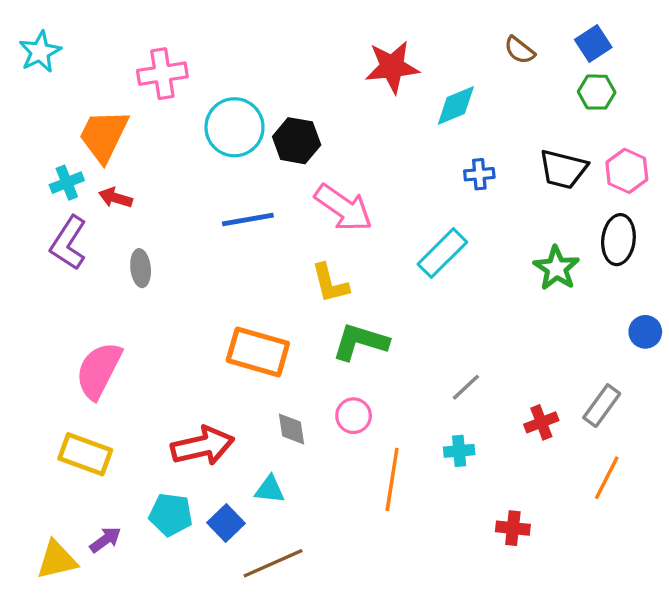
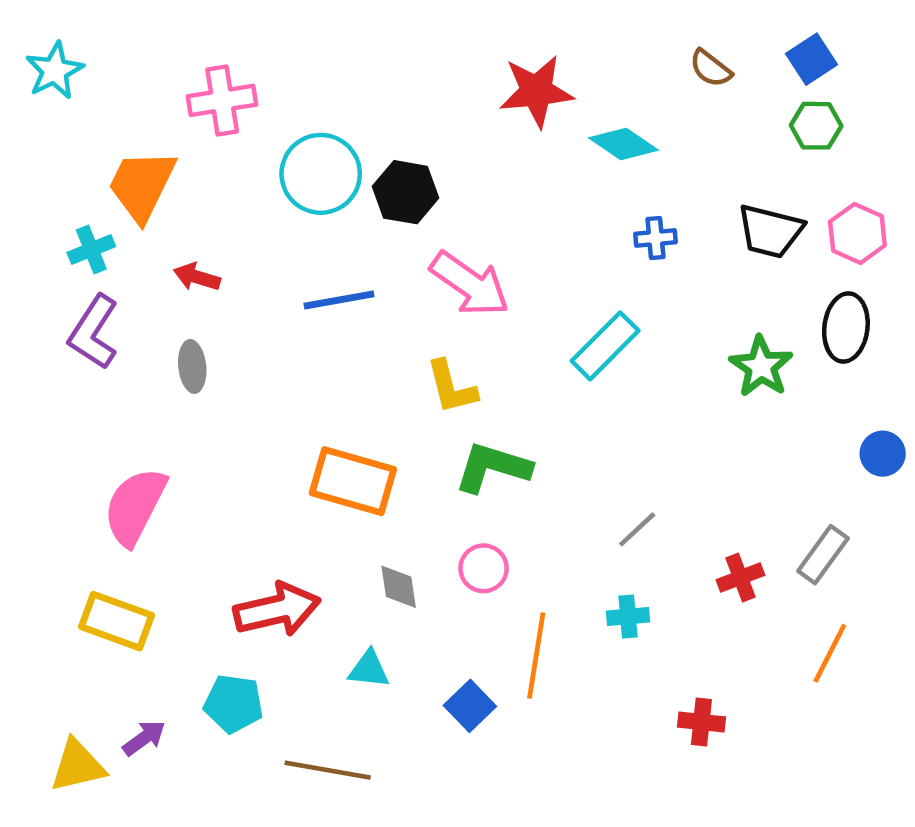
cyan diamond: (456, 105) -> (623, 144), turned 57
red arrow: (115, 198) -> (197, 277), moved
blue square: (226, 523) -> (470, 706), moved
brown line: (273, 563) -> (328, 770), moved, turned 34

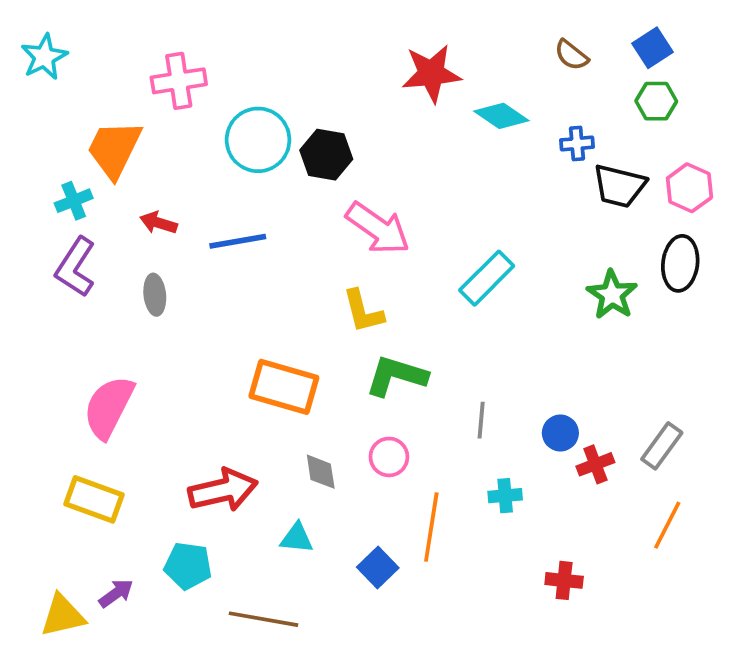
blue cross: (656, 238) -> (577, 144), moved
blue line: (339, 300) -> (238, 241), moved
blue circle: (883, 454) -> (560, 433), moved
gray line: (637, 529) -> (481, 420), moved, turned -42

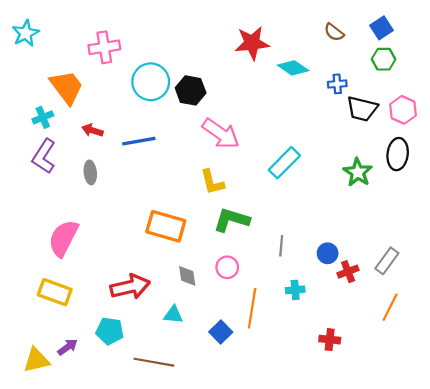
orange trapezoid: (114, 149) -> (67, 87), turned 117

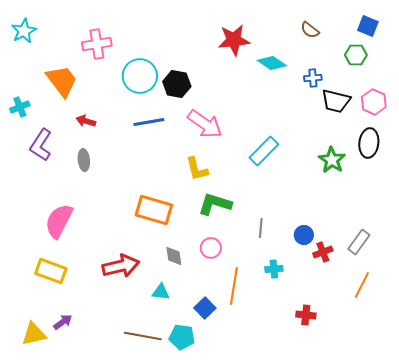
blue square: (381, 28) -> (368, 26), moved, turned -35
cyan cross: (43, 117) -> (20, 107), moved
blue line: (139, 141) -> (149, 122), moved
cyan pentagon: (110, 331) -> (182, 337), moved

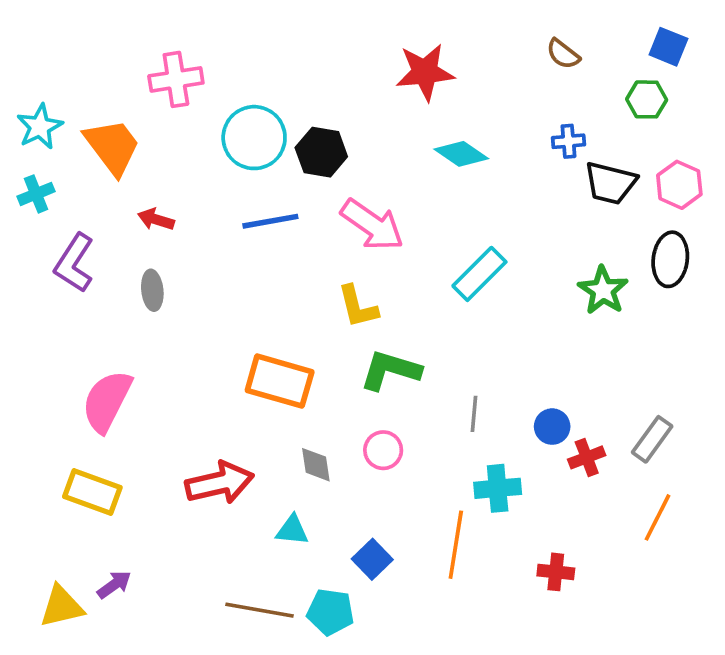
cyan star: (24, 31) -> (40, 127), moved
cyan diamond: (272, 63) -> (461, 154), moved
cyan cross: (274, 269) -> (498, 488), size x1.4
orange line: (234, 286) -> (456, 545), moved

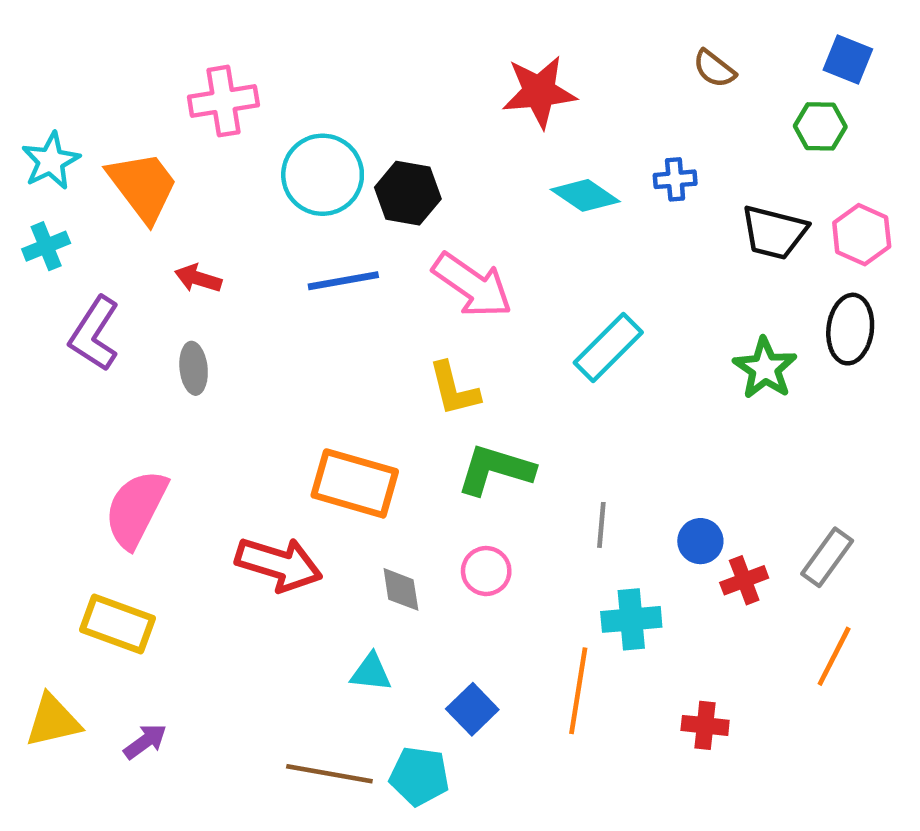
blue cross: (568, 141) -> (675, 179), moved
red arrow: (220, 483) -> (279, 564), moved, turned 30
yellow triangle: (61, 606) -> (53, 721), moved

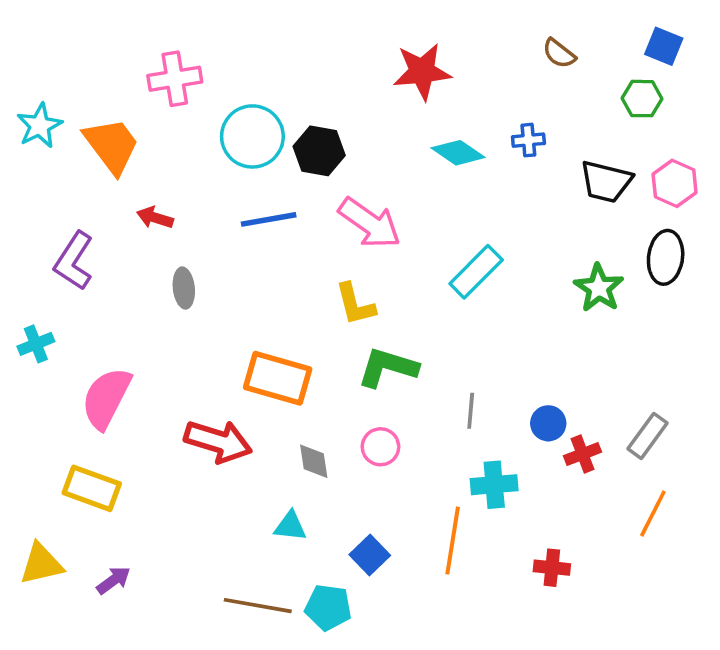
cyan cross: (46, 246) -> (36, 344), moved
gray ellipse: (194, 368) -> (184, 288), moved

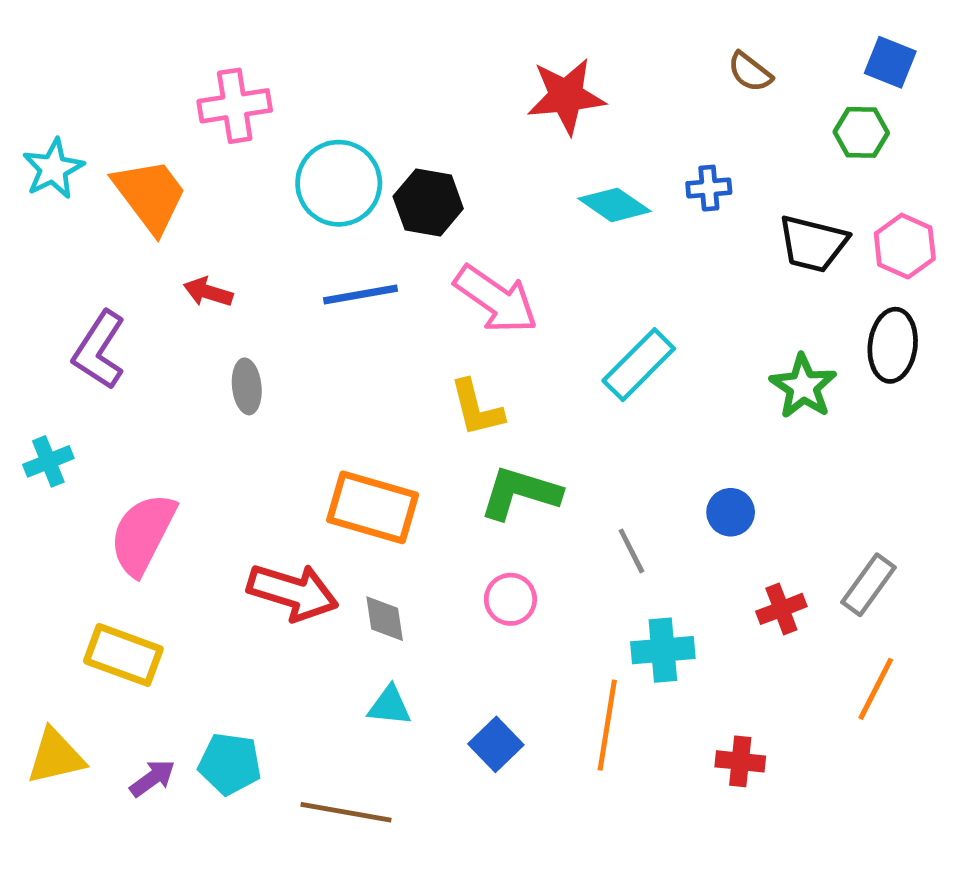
gray line: (471, 411) -> (631, 551), turned -32
blue circle: (548, 423) -> (731, 512), moved
gray diamond: (314, 461) -> (385, 619), moved
cyan pentagon: (328, 607) -> (230, 764), moved

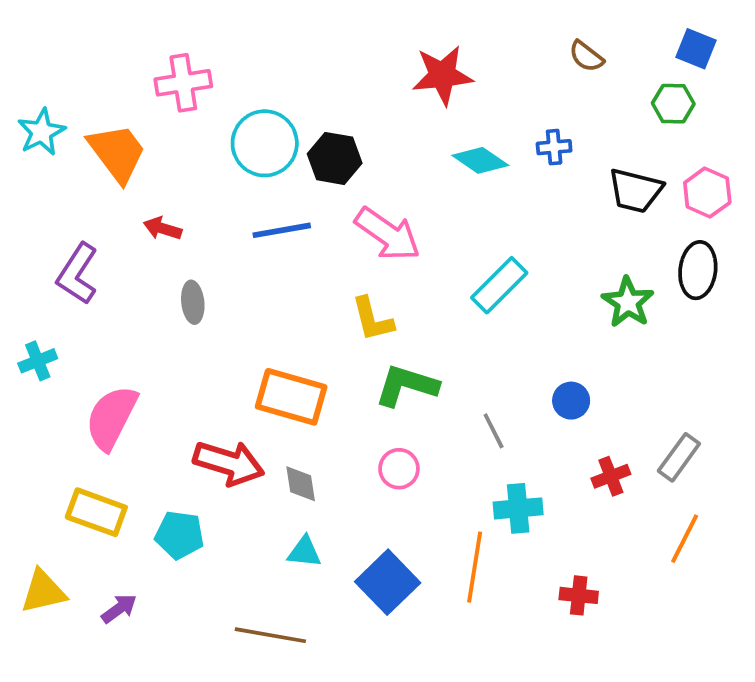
blue square: (496, 744) -> (388, 582), size x1.5
cyan pentagon: (230, 764) -> (180, 535), moved

